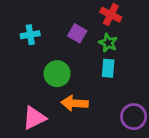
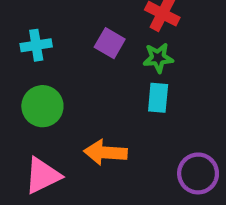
green star: (108, 43) -> (158, 58), turned -30
green circle: (57, 74) -> (42, 106), moved

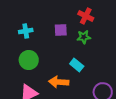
purple square: (110, 43) -> (61, 30), turned -32
cyan rectangle: (158, 98) -> (77, 65), moved, turned -56

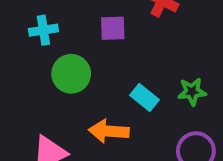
green star: (84, 37) -> (192, 92), moved
green circle: (29, 60) -> (71, 74), moved

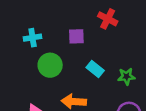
cyan rectangle: (144, 98) -> (95, 69), moved

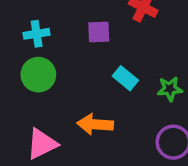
green circle: (50, 65) -> (38, 75), moved

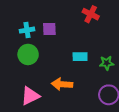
purple square: (99, 32) -> (49, 29), moved
cyan rectangle: (125, 78) -> (80, 57), turned -40

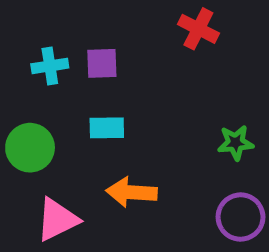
green circle: (28, 54) -> (30, 148), moved
cyan rectangle: (80, 57) -> (107, 128), moved

